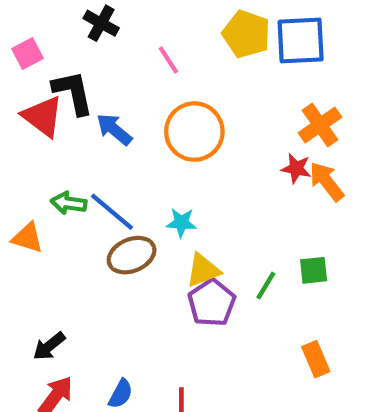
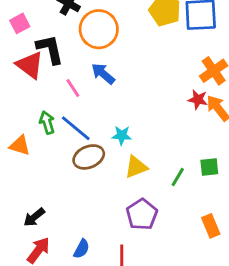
pink line: (168, 60) -> (73, 88), moved
blue arrow: (114, 129) -> (103, 74), moved
orange circle: (194, 132) -> (99, 29), moved
green arrow: (69, 203) -> (47, 122), turned 65
purple pentagon: (212, 303) -> (142, 214), moved

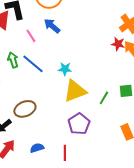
brown ellipse: (89, 157) -> (25, 109), moved
yellow triangle: (136, 167) -> (75, 91), size x1.4
blue semicircle: (82, 249) -> (37, 148), turned -136

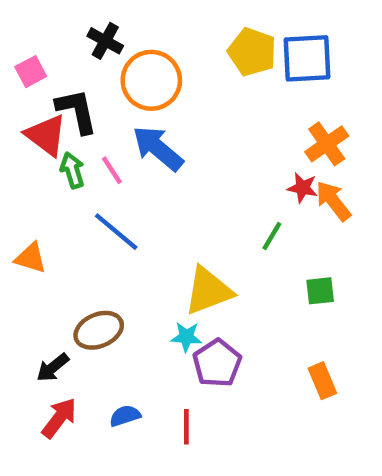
blue arrow: (52, 26) -> (158, 148), size x1.4
green arrow: (13, 60) -> (72, 170), moved
cyan star: (65, 69) -> (186, 337), moved
green line: (104, 98) -> (272, 236), moved

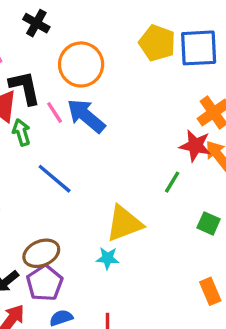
black cross: (105, 41) -> (36, 23), moved
pink line: (112, 170) -> (55, 113), moved
red star: (303, 188) -> (195, 146), size x1.4
green square: (320, 291) -> (209, 223), turned 30
purple pentagon: (217, 363) -> (45, 283), moved

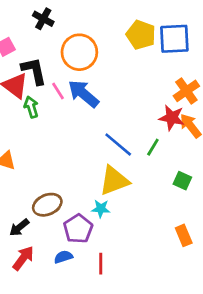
blue line: (55, 179) -> (118, 144), moved
purple pentagon: (45, 283) -> (78, 229), moved

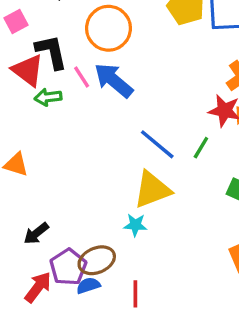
green arrow: (31, 107) -> (48, 97), turned -80
brown ellipse: (47, 205) -> (97, 260), moved
black arrow: (19, 227) -> (36, 233), moved
purple pentagon: (78, 229) -> (68, 267), moved

